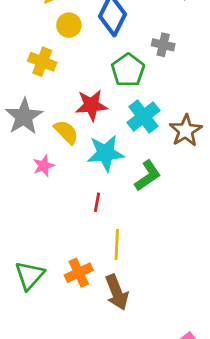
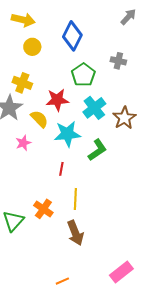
yellow circle: (69, 25) -> (32, 47), moved
gray cross: (163, 45) -> (118, 61), moved
yellow cross: (42, 62) -> (22, 83), moved
orange cross: (79, 273) -> (43, 209), moved, turned -30

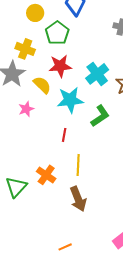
green pentagon: (83, 75) -> (57, 33), moved

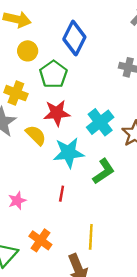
pink star: (26, 109) -> (17, 201), moved
yellow line: (78, 165) -> (91, 237), moved

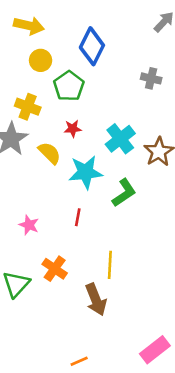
red star: (57, 113) -> (73, 129), size x0.6
pink star: (17, 201) -> (29, 225), turned -30

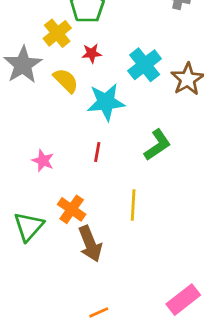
yellow cross: (28, 107) -> (57, 33), moved, turned 30
green L-shape: (124, 193) -> (157, 145), moved
brown arrow: (96, 300) -> (90, 244), moved

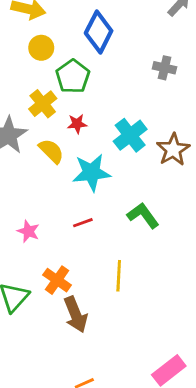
green L-shape: (157, 145) -> (143, 216), turned -92
red line: (97, 152) -> (83, 223), turned 60

